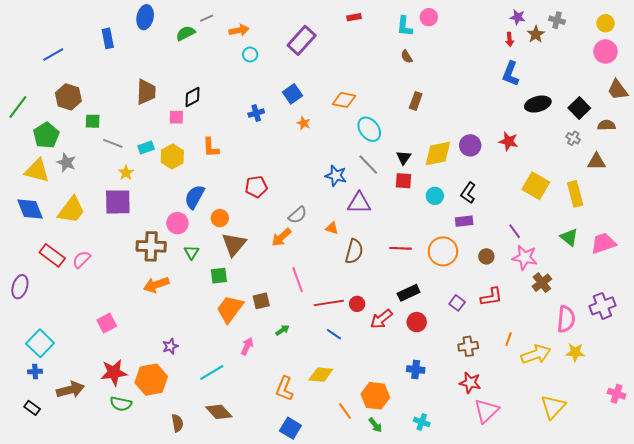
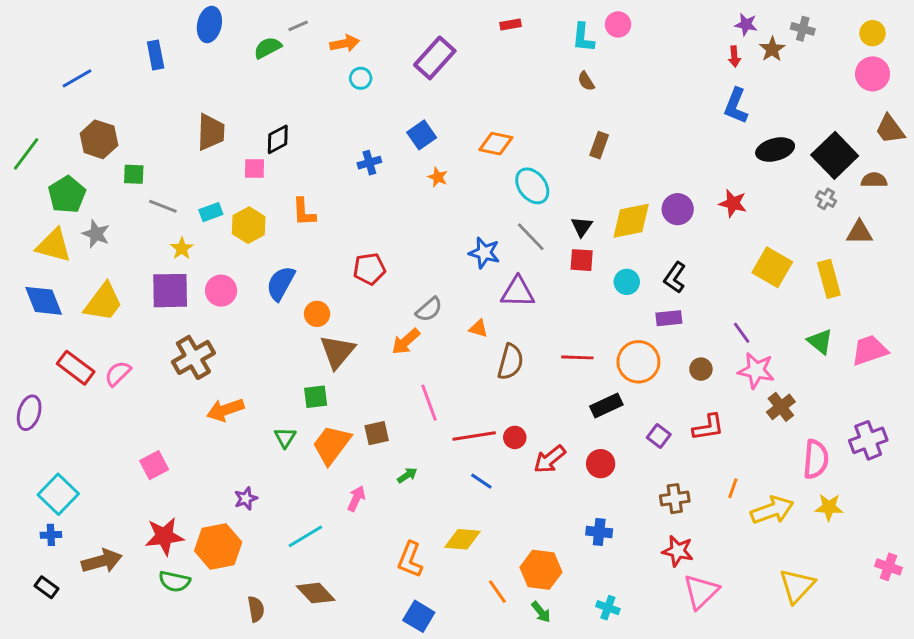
black square: (579, 108) -> (835, 155), size x1.4
pink circle: (177, 223) -> (221, 291), moved
brown cross: (151, 246) -> (193, 357), moved, turned -32
green triangle: (192, 252) -> (285, 437), moved
black rectangle: (409, 293) -> (606, 405), moved

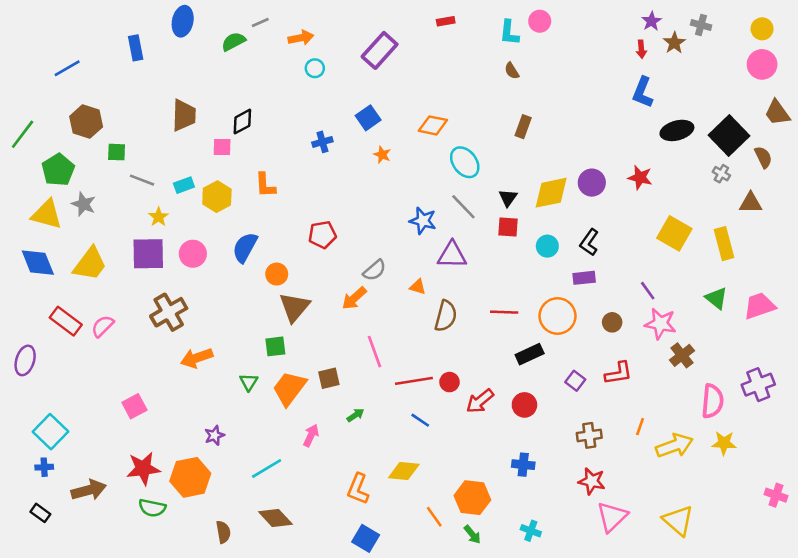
purple star: (746, 24) -> (652, 21), turned 30
brown semicircle: (874, 180) -> (763, 157), turned 65
yellow triangle: (797, 586) -> (678, 521), moved, turned -32

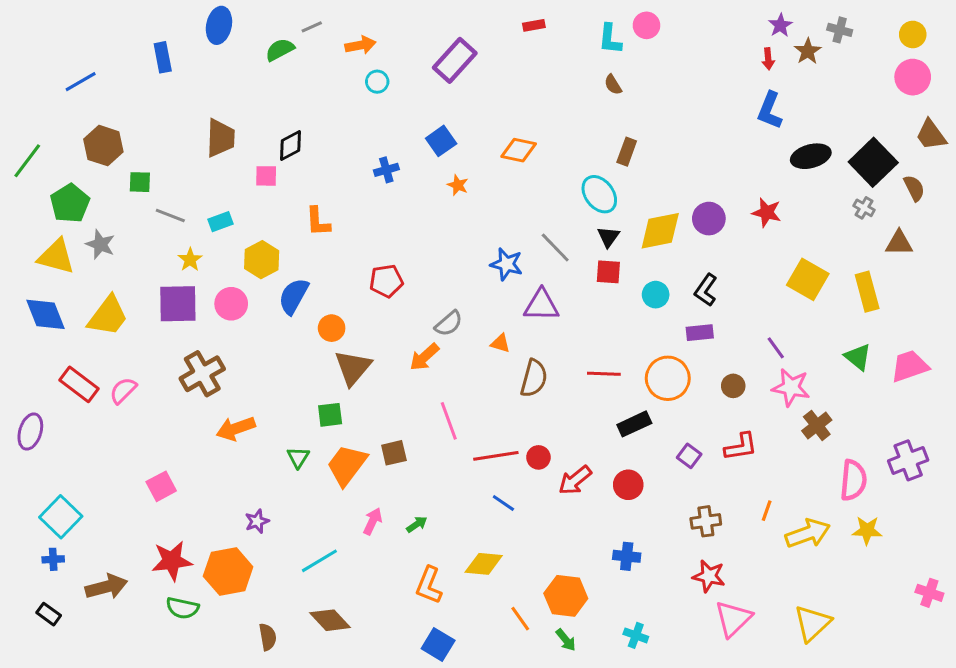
cyan ellipse: (465, 162) -> (599, 194), moved
yellow hexagon: (217, 197) -> (262, 260), moved
green arrow: (355, 415) -> (417, 524), moved
yellow triangle: (678, 521) -> (812, 623), turned 36

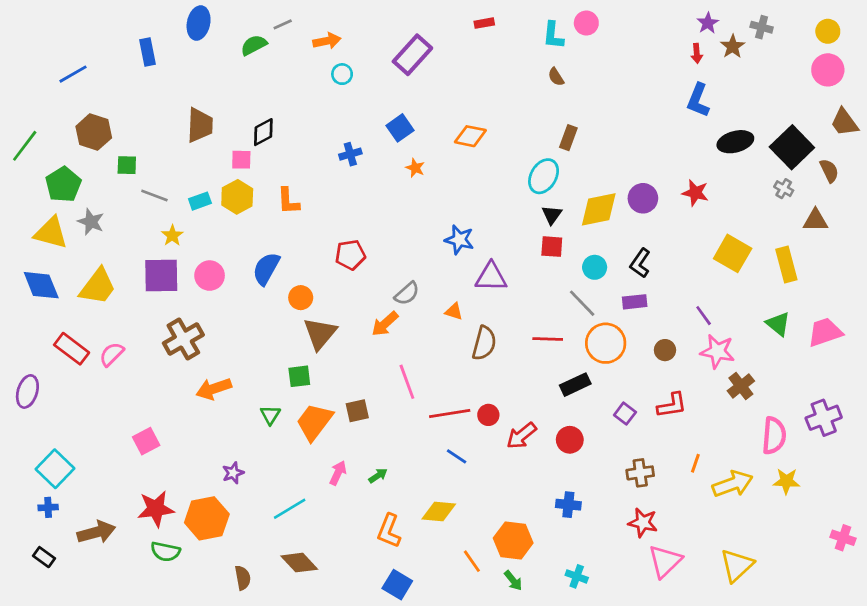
cyan ellipse: (599, 194) -> (544, 176), turned 68
gray line: (555, 247) -> (582, 303), moved
yellow hexagon: (262, 260) -> (237, 197), moved

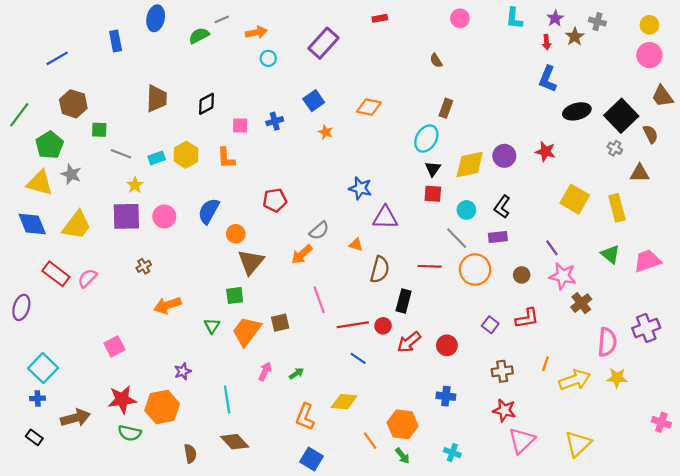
cyan L-shape: (553, 35) -> (514, 18), moved
pink square: (241, 160) -> (240, 125), moved
brown cross: (183, 339) -> (144, 266), size x0.5
black rectangle: (575, 385) -> (404, 301), moved, turned -50
cyan line: (290, 509) -> (227, 399), turned -68

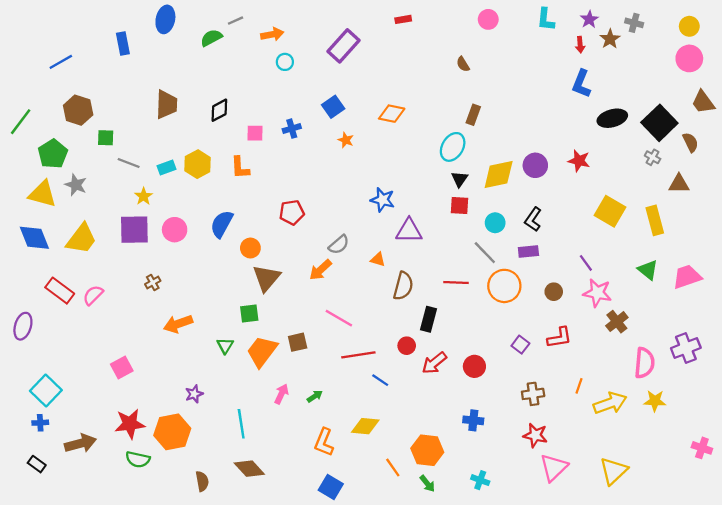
pink line: (319, 300) -> (339, 318), turned -40
red line: (353, 325) -> (358, 355), moved

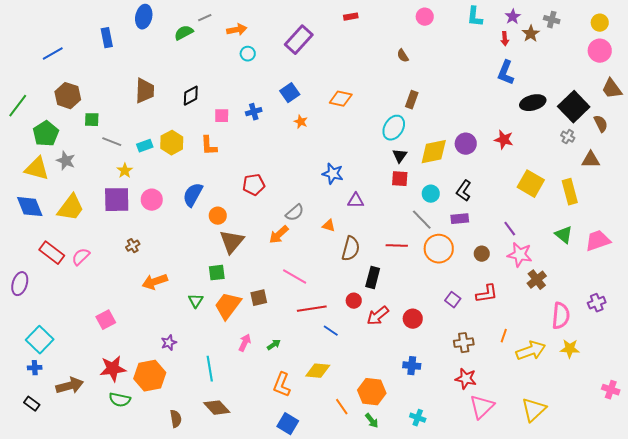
purple triangle: (409, 231) -> (356, 201), size x0.7
purple cross: (686, 348) -> (597, 303), size x0.7

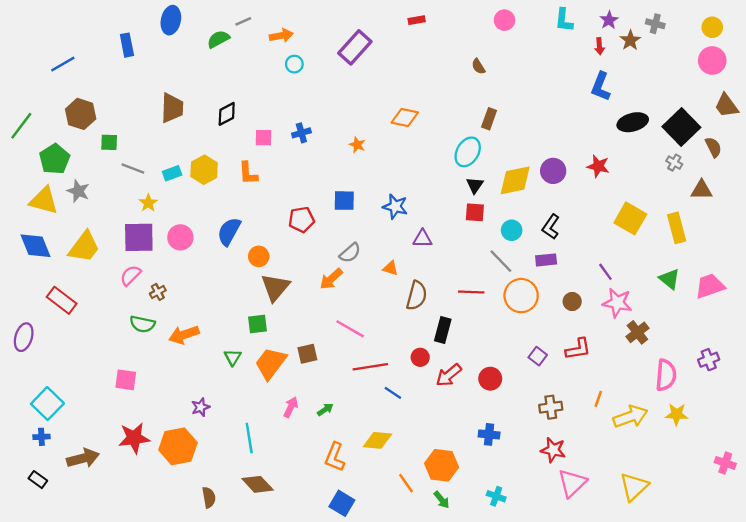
blue square: (290, 93) -> (344, 201), moved, turned 36
pink semicircle: (81, 257) -> (131, 275), moved
pink square: (106, 320) -> (126, 380), turned 36
green semicircle: (120, 400) -> (142, 324), moved

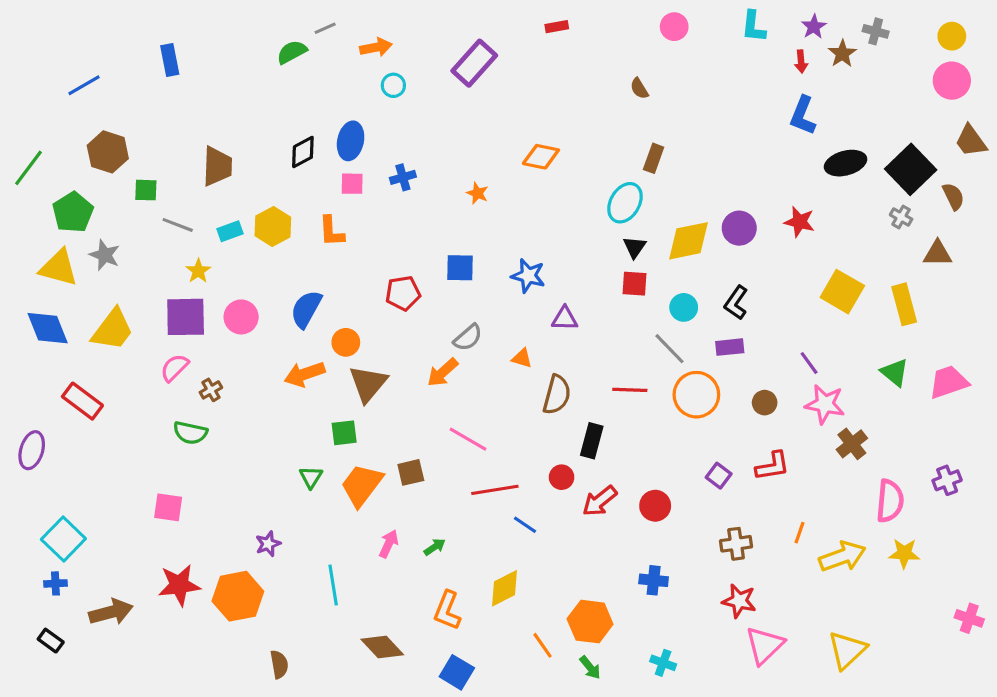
blue ellipse: (171, 20) -> (351, 141), moved
brown trapezoid: (172, 108) -> (217, 166), moved
orange arrow: (184, 335) -> (305, 374), moved
yellow diamond: (377, 440) -> (504, 588), turned -32
brown diamond: (258, 484) -> (382, 647), moved

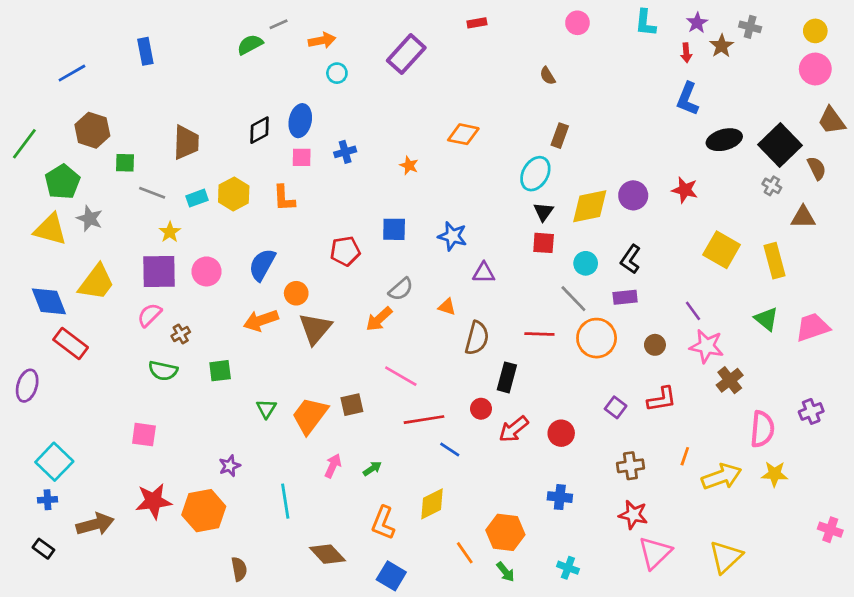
blue diamond: (48, 328) -> (49, 301), moved
green square: (344, 433) -> (220, 371), moved

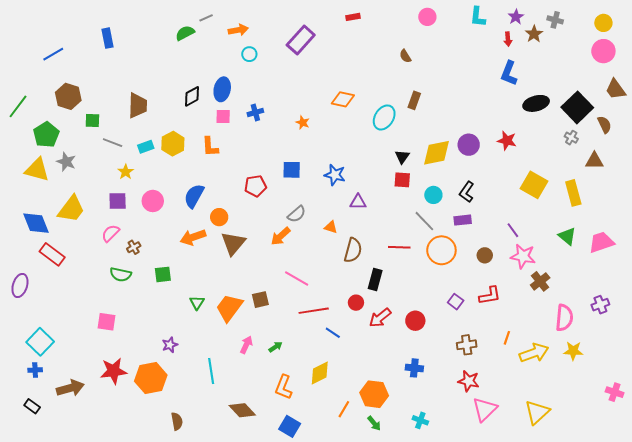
cyan ellipse: (535, 174) -> (384, 117), moved
purple square: (159, 271) -> (118, 201), size x0.7
orange line: (465, 553) -> (344, 409), turned 66

